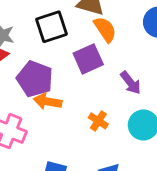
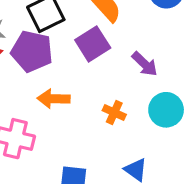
purple pentagon: (35, 79) -> (32, 51), moved

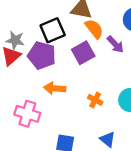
purple arrow: (145, 64) -> (115, 44), moved

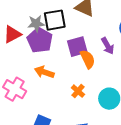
orange semicircle: (94, 29) -> (88, 59), moved
gray star: (15, 40) -> (36, 23), moved, turned -30

